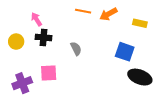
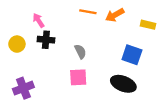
pink square: (49, 73) -> (78, 77), moved
black ellipse: (140, 77) -> (123, 84), moved

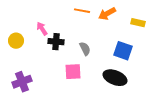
pink arrow: (38, 20) -> (42, 29), moved
black cross: (46, 40) -> (56, 42), moved
gray semicircle: (80, 52) -> (85, 49), moved

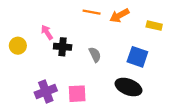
pink square: (73, 72) -> (77, 94), moved
purple cross: (22, 82) -> (46, 91), moved

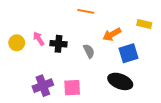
orange arrow: (120, 15) -> (112, 34), moved
pink arrow: (47, 32) -> (39, 39), moved
blue square: (137, 57) -> (129, 53), turned -36

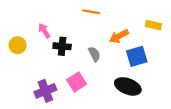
pink arrow: (39, 39) -> (44, 31), moved
pink square: (72, 88) -> (77, 82), moved, turned -30

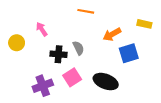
black cross: (62, 46) -> (58, 54), moved
gray semicircle: (94, 54) -> (78, 48), moved
black ellipse: (128, 86) -> (106, 82), moved

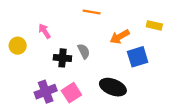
pink square: (72, 77) -> (71, 93), moved

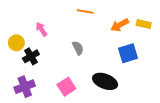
orange arrow: (120, 37) -> (120, 25), moved
black cross: (62, 58) -> (31, 56), moved, turned -35
purple cross: (46, 92) -> (25, 87), moved

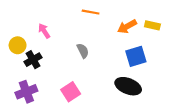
black ellipse: (105, 81) -> (128, 86), moved

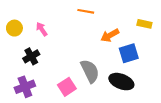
orange arrow: (127, 26) -> (110, 35), moved
yellow circle: (18, 45) -> (14, 28), moved
gray semicircle: (83, 51) -> (90, 71), moved, size x1.6

